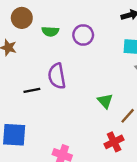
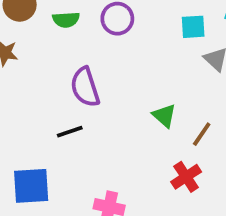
black line: (32, 90) -> (70, 132), moved

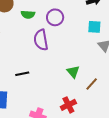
purple semicircle: (85, 87) -> (41, 40), moved
red cross: (186, 177) -> (68, 105), moved

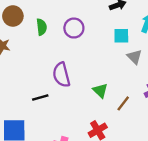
green semicircle: (28, 14) -> (42, 27), turned -96
purple semicircle: (41, 40) -> (61, 75), moved

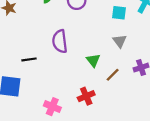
gray triangle: (134, 57) -> (120, 41), moved
black line: (40, 98) -> (29, 59), moved

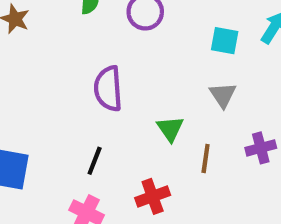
black line: (29, 59) -> (95, 161), moved, turned -64
brown line: (113, 75) -> (206, 159), turned -40

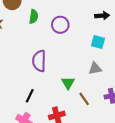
gray triangle: (223, 95) -> (95, 68), turned 48
brown line: (206, 159) -> (84, 99), turned -48

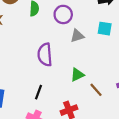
gray triangle: (95, 68) -> (77, 36), moved
green triangle: (68, 83) -> (77, 75), turned 40

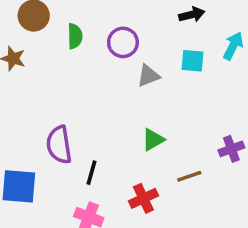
purple semicircle: (45, 55) -> (59, 145), moved
brown line: (96, 90) -> (189, 176), moved, turned -64

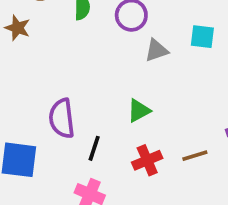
green triangle: (153, 140) -> (139, 111), moved
red cross: (143, 198) -> (147, 160), moved

